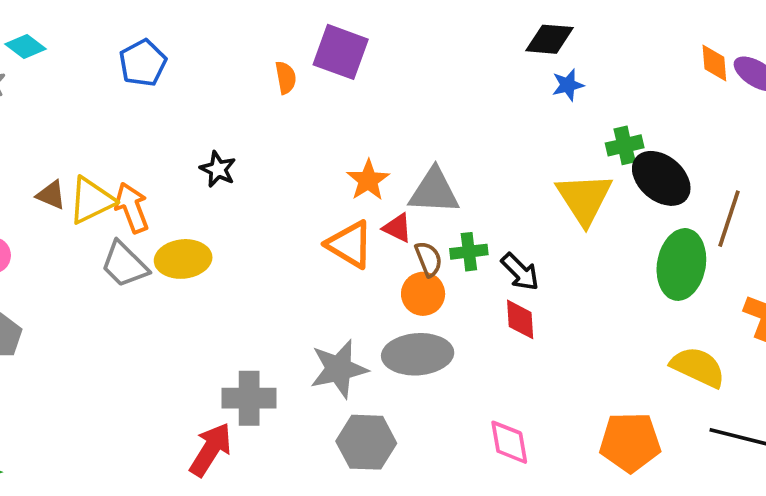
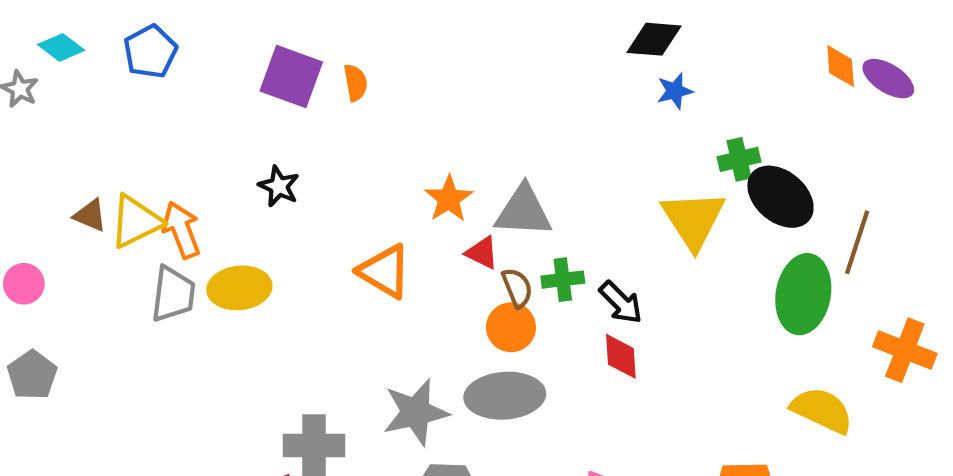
purple square: (341, 52) -> (291, 76), moved
blue pentagon: (143, 63) -> (150, 52), moved
orange triangle: (350, 244) -> (385, 271), moved
gray trapezoid: (124, 264) -> (173, 294), turned -128

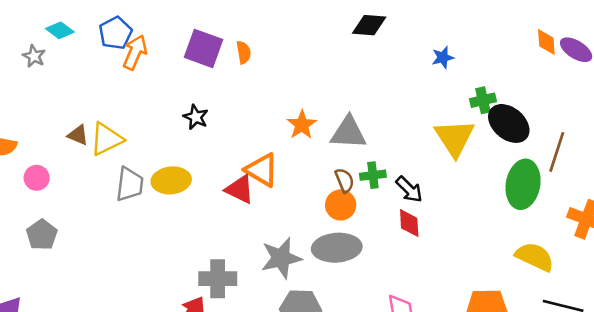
black diamond: (654, 39) -> (369, 25), moved
orange arrow: (181, 230) -> (135, 52), moved, turned 44
red triangle: (482, 253) -> (240, 189), moved, size x1.4

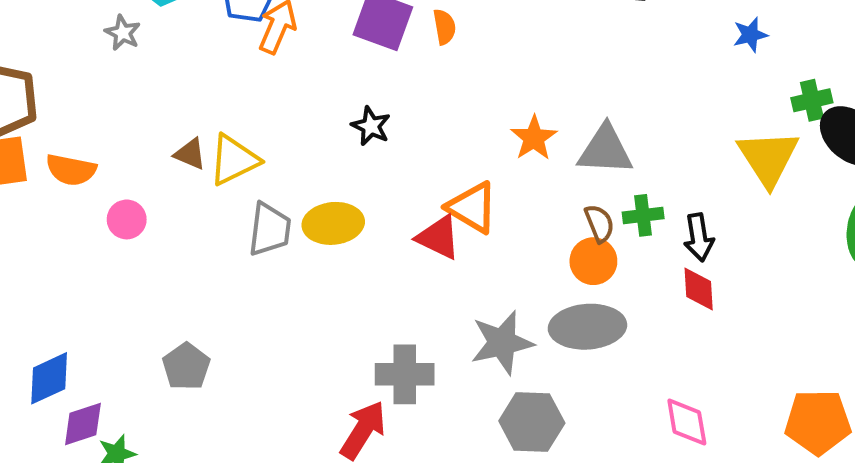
black arrow: (409, 189) -> (699, 237), turned 36
gray pentagon: (42, 235) -> (186, 366), moved

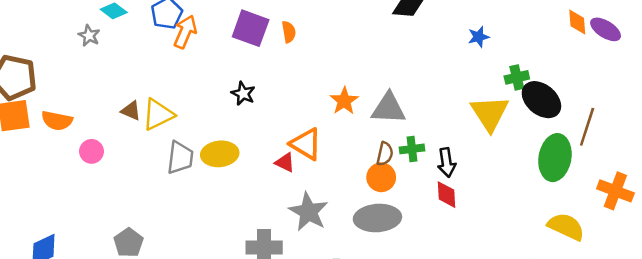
brown semicircle: (599, 223) -> (385, 154), turned 35
red triangle: (438, 237) -> (285, 163), size x0.7
gray star: (502, 343) -> (308, 212), moved, turned -30

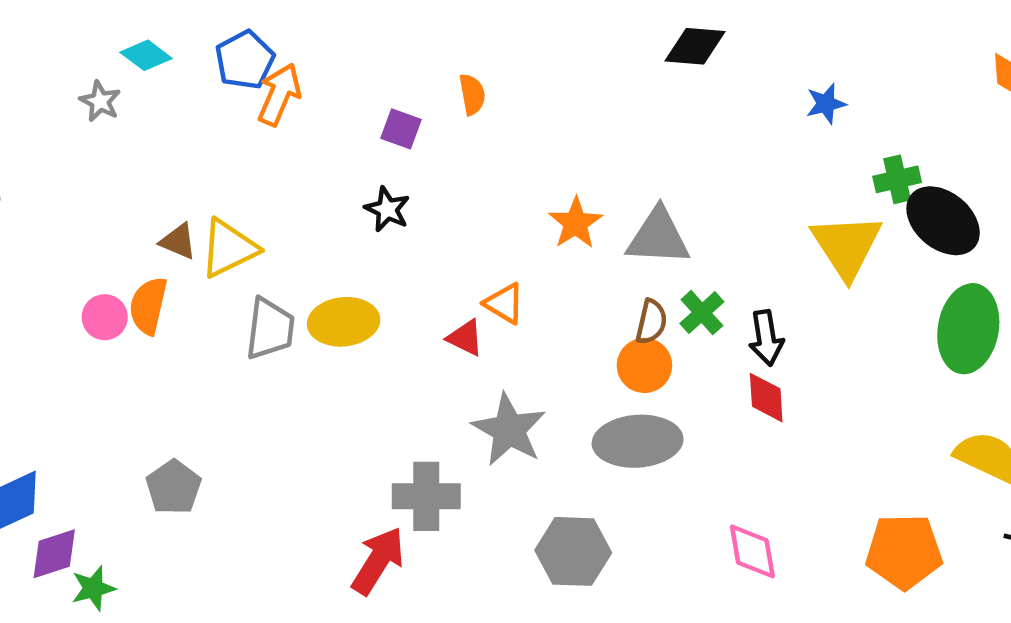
purple square: (251, 28) -> (401, 129), moved, size x0.6
orange semicircle: (57, 121) -> (148, 306), moved, turned 92
orange triangle: (306, 144) -> (504, 303), size x0.7
green cross: (412, 149) -> (702, 313), turned -35

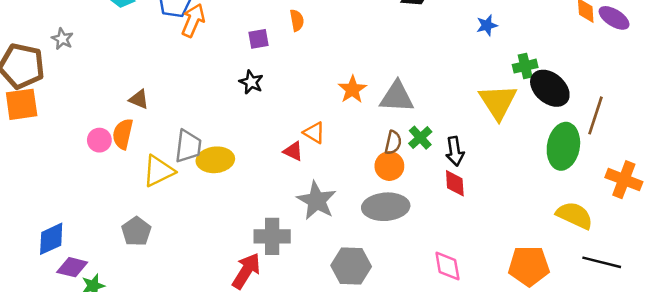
gray star: (100, 101) -> (62, 39), moved
purple square: (401, 129) -> (259, 39), turned -30
yellow triangle: (229, 248) -> (159, 171), moved
yellow ellipse: (344, 322) -> (215, 160), moved
purple diamond: (54, 554) -> (72, 267), turned 32

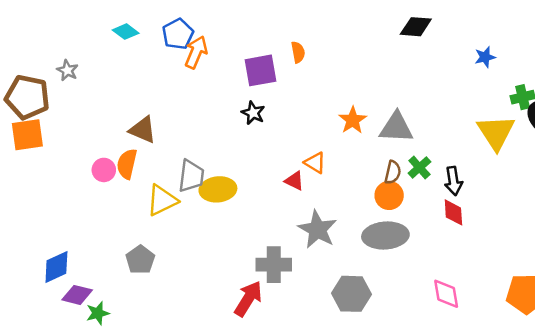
purple square: (259, 39) -> (260, 70), size x1.6
brown triangle: (139, 99) -> (143, 130), size x1.4

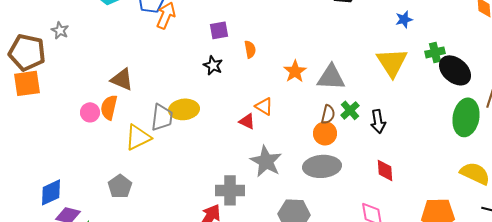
orange semicircle: (298, 52) -> (250, 49), moved
purple square: (260, 70) -> (219, 30), size x0.7
yellow triangle: (496, 132) -> (392, 62), moved
yellow ellipse: (218, 189) -> (184, 109), moved
red diamond: (453, 212) -> (385, 170), moved

